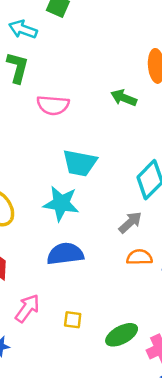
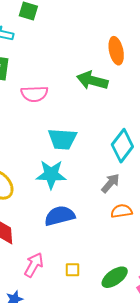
green arrow: (124, 98) -> (92, 80), size x1.4

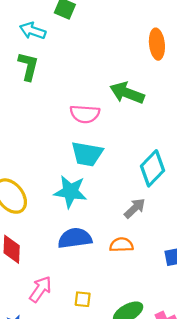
orange ellipse: (116, 51) -> (157, 44), moved
pink semicircle: (34, 94) -> (85, 114), moved
orange semicircle: (122, 211) -> (121, 245), moved

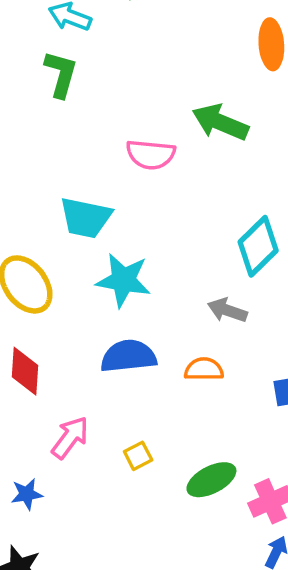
cyan trapezoid: (87, 154) -> (86, 218), moved
gray arrow: (135, 208) -> (227, 310), turned -120
yellow square: (83, 299) -> (138, 456), turned -35

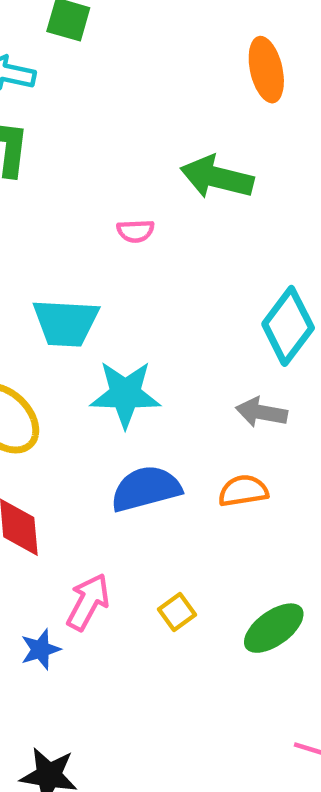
pink semicircle: (151, 155) -> (136, 231), size x0.6
blue star: (27, 494) -> (41, 649), moved

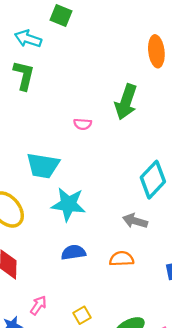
green arrow: (217, 177) -> (126, 102), turned -92
blue semicircle: (146, 489) -> (73, 252), size x0.7
pink arrow: (88, 602) -> (38, 305), size x0.7

